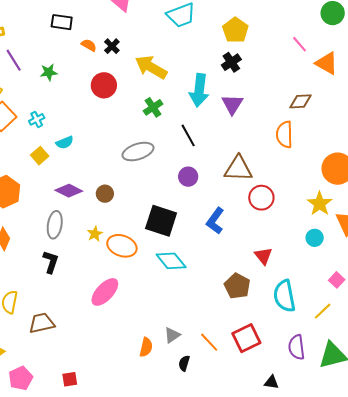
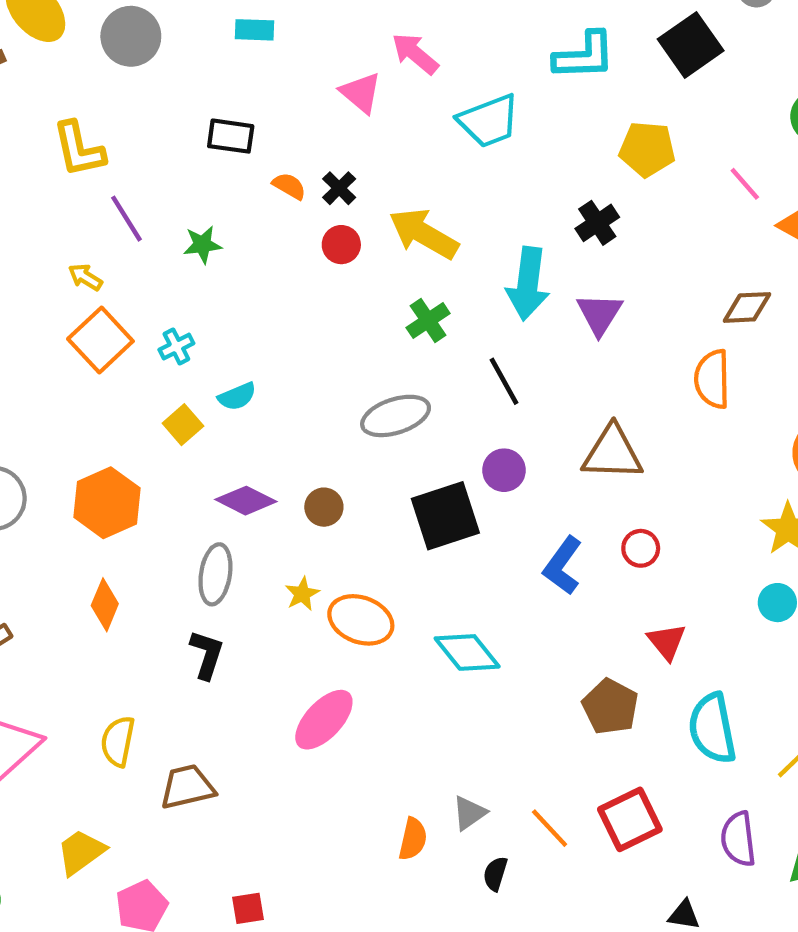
yellow pentagon: (235, 30) -> (647, 149), moved, turned -30
red circle: (104, 85) -> (341, 245), moved, size x0.7
red circle: (261, 198) -> (641, 548), moved, size x0.7
black square: (161, 221) -> (445, 516), moved, turned -36

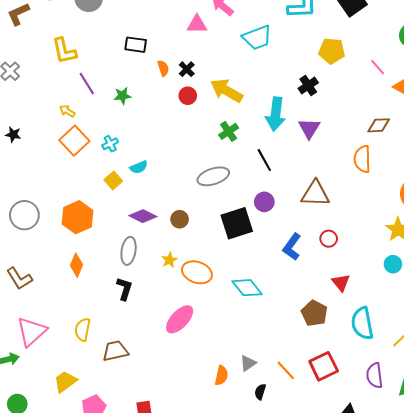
pink triangle: (361, 93) -> (197, 24), turned -40
orange semicircle: (289, 186) -> (163, 68), turned 42

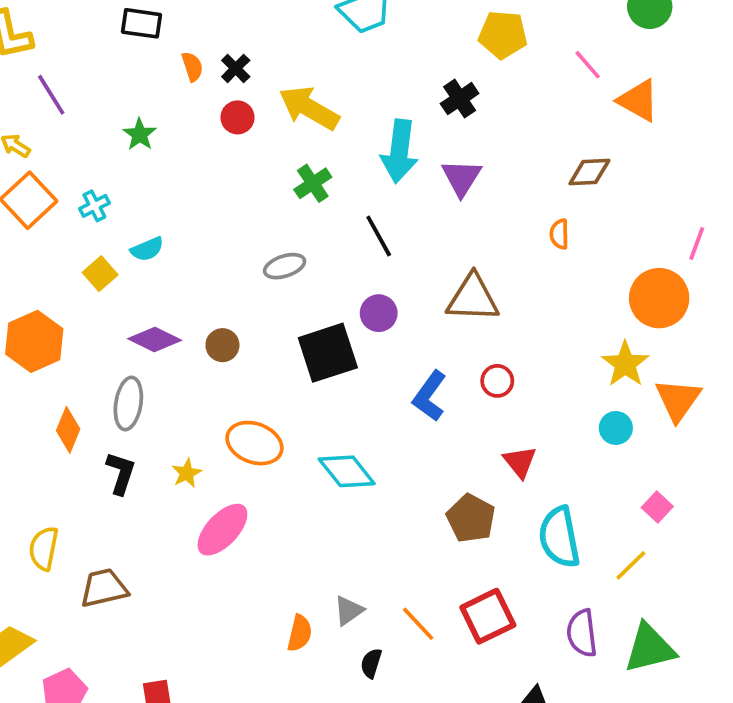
green star: (122, 96) -> (140, 134), moved, turned -30
orange semicircle: (362, 159) -> (559, 234), size x0.6
gray ellipse: (213, 176) -> (285, 266), size x0.7
yellow star: (169, 260) -> (187, 473), moved
orange diamond: (76, 265) -> (68, 430), moved

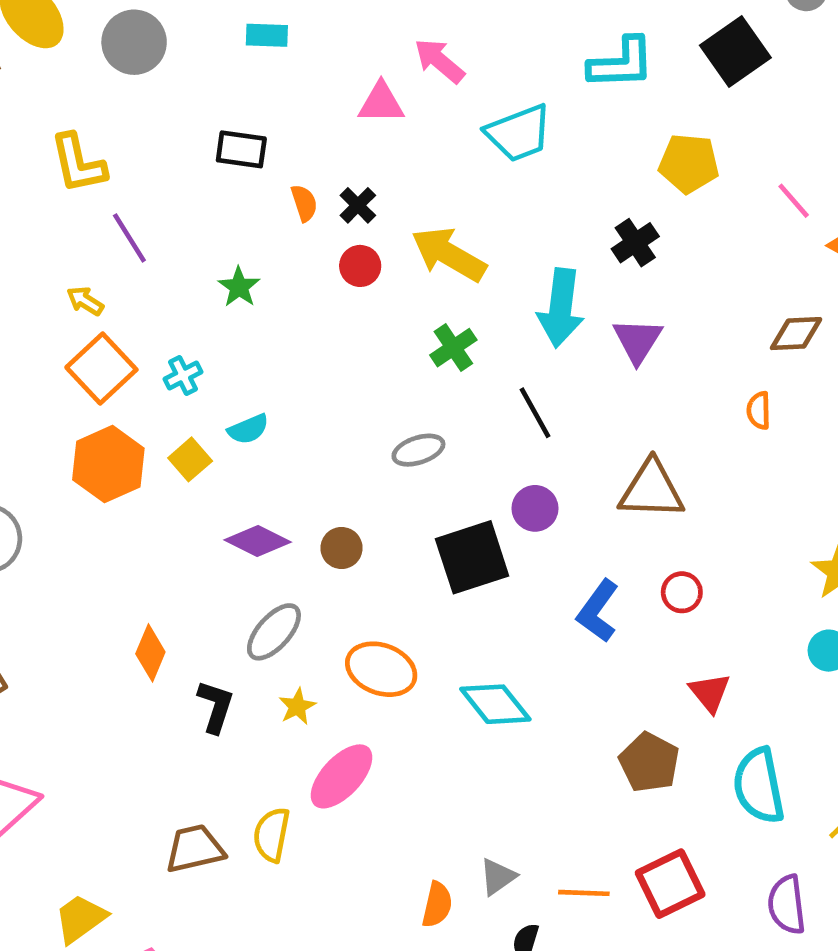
orange hexagon: (34, 341) -> (108, 464), moved
gray ellipse: (128, 404) -> (274, 632), moved, turned 33
yellow semicircle: (44, 548) -> (272, 835), moved
orange line: (418, 624) -> (584, 893), turned -45

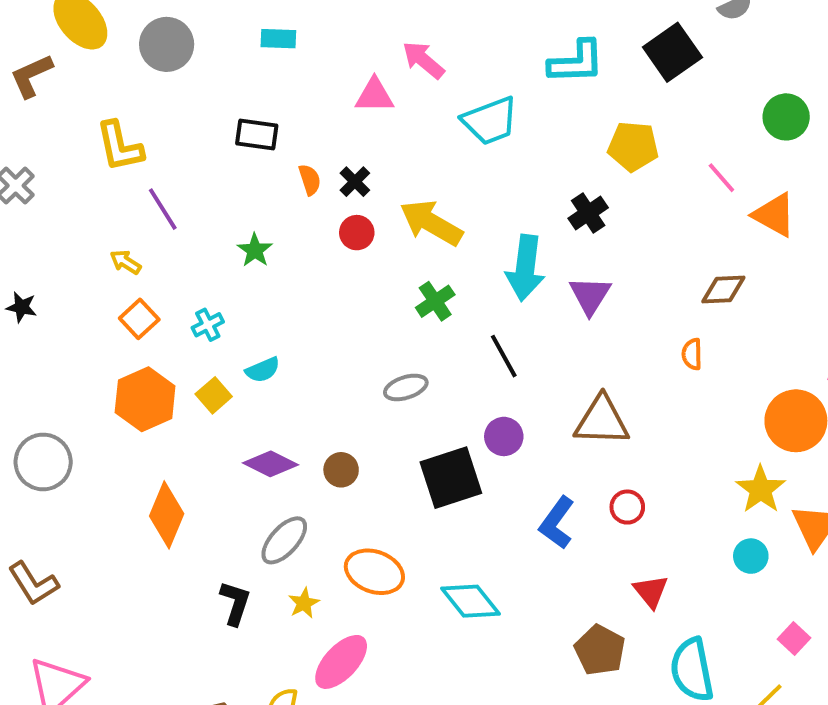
orange square: (101, 369) -> (139, 319), size x0.7
orange diamond: (150, 653) -> (167, 515), moved, size x1.4

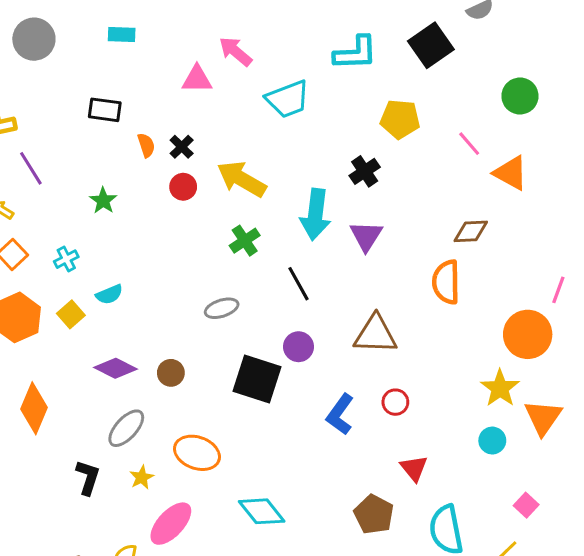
orange semicircle: (692, 354) -> (446, 282), size x1.8
black square: (451, 478) -> (257, 379), turned 36
cyan diamond: (470, 601) -> (262, 511), moved

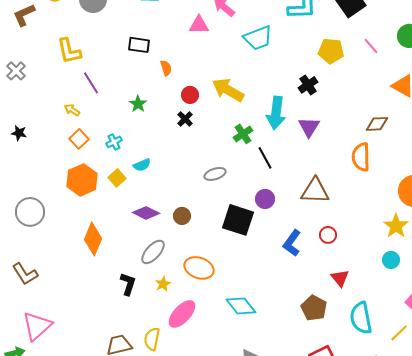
pink line: (469, 144) -> (371, 46), moved
black cross: (182, 147) -> (185, 119), moved
green cross: (245, 241) -> (243, 134), moved

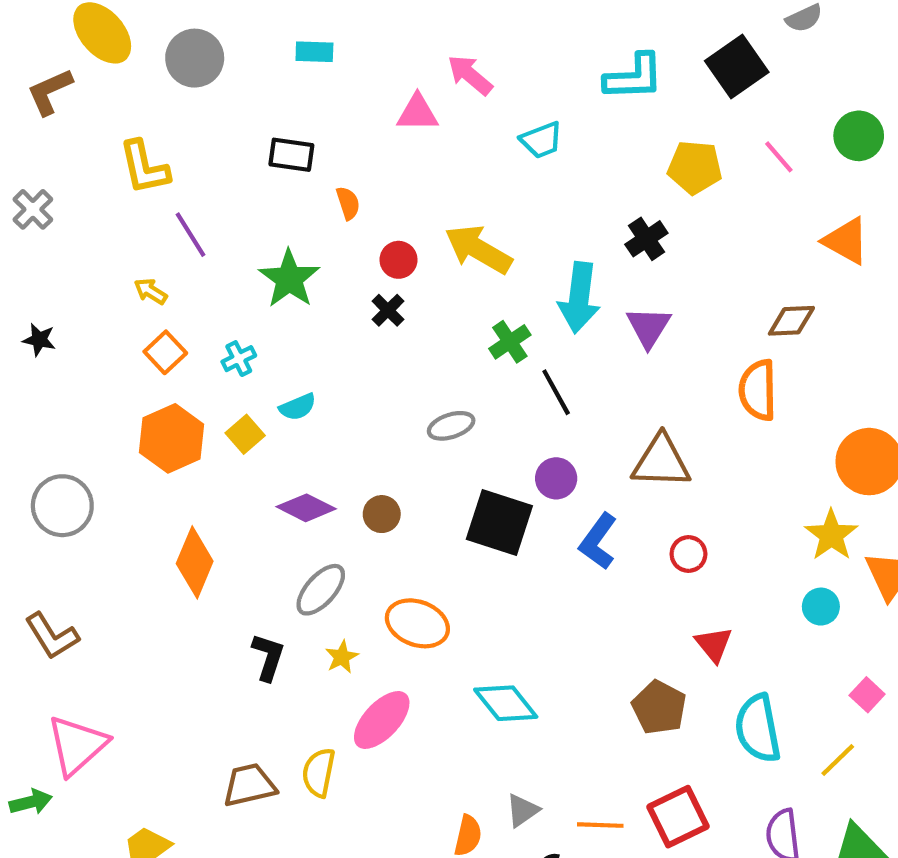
cyan trapezoid: (258, 38) -> (541, 140), size x0.7
green star: (138, 104) -> (289, 279), size x1.6
blue L-shape: (292, 243) -> (598, 541), moved

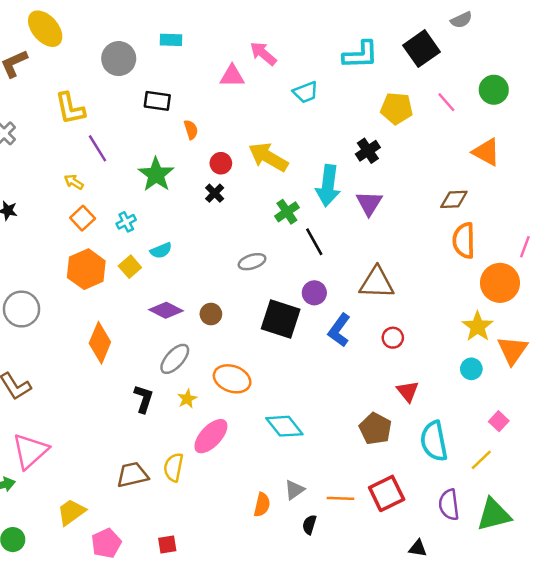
gray circle: (195, 58) -> (119, 59), moved
orange semicircle: (758, 390) -> (464, 240), moved

